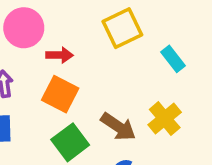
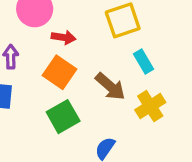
cyan rectangle: (173, 59) -> (143, 61), moved
brown arrow: (118, 127) -> (110, 86), moved

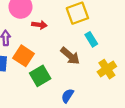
orange square: (60, 72) -> (24, 56), moved
yellow cross: (150, 106) -> (107, 69), moved

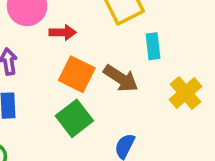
cyan rectangle: (91, 39) -> (153, 46), turned 32
orange square: (24, 56) -> (77, 74), moved

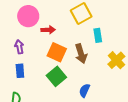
brown arrow: (121, 78) -> (81, 54), turned 42

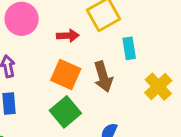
red arrow: (48, 30) -> (68, 36), moved

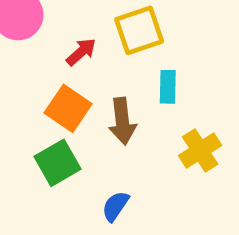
red arrow: (68, 36) -> (81, 52), turned -50

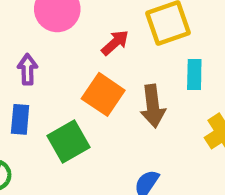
green square: (58, 163) -> (69, 142), moved

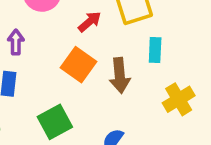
green square: (69, 142) -> (55, 122), moved

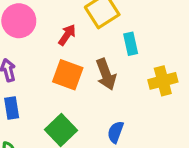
yellow cross: (179, 99) -> (163, 81), turned 32

